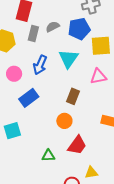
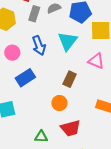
blue arrow: (40, 65) -> (39, 45), turned -48
pink triangle: (98, 76) -> (96, 61), turned 30
red trapezoid: (77, 145) -> (71, 128), turned 35

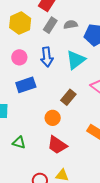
red trapezoid: (71, 128) -> (57, 145), turned 35
green triangle: (41, 137) -> (19, 143), moved

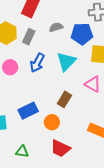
gray rectangle: (50, 25) -> (29, 37), moved
blue arrow: (47, 57) -> (37, 63), turned 42
blue rectangle: (26, 85) -> (28, 111), moved

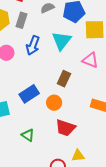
green triangle: (22, 152) -> (28, 135), turned 32

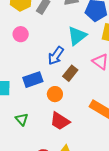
blue arrow: (33, 45) -> (56, 56), moved

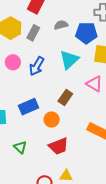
blue arrow: (56, 56) -> (37, 66), moved
red trapezoid: (60, 121) -> (58, 146), turned -50

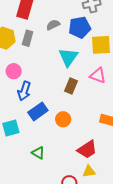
blue arrow: (37, 66) -> (24, 91), moved
brown rectangle: (65, 98) -> (71, 86), moved
red trapezoid: (58, 146) -> (87, 149), moved

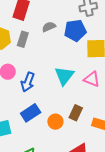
cyan triangle: (68, 57) -> (64, 76), moved
brown rectangle: (71, 86) -> (76, 113), moved
blue arrow: (24, 91) -> (28, 82), moved

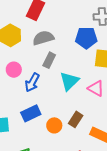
gray semicircle: (49, 27) -> (43, 38), moved, size x1.5
gray rectangle: (23, 39) -> (49, 60), moved

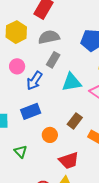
cyan triangle: (69, 81) -> (72, 82), turned 30
orange circle: (54, 125) -> (50, 135), moved

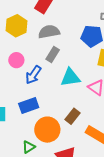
orange circle: (50, 135) -> (47, 130), size x1.6
green triangle: (21, 151) -> (29, 147), moved, turned 40

